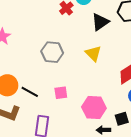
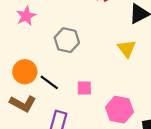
gray hexagon: (52, 52) -> (67, 40), moved

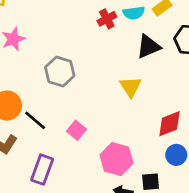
pink square: (84, 88) -> (76, 130), turned 35

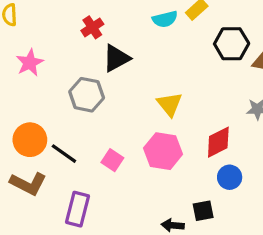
red cross: (107, 19) -> (92, 27), moved
black triangle: (148, 47) -> (116, 58), moved
pink hexagon: (117, 159) -> (163, 151), moved

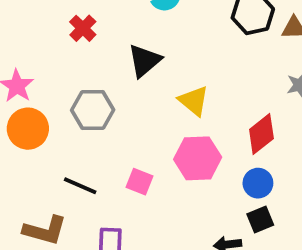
black triangle: (116, 58) -> (144, 61), moved
orange circle: (30, 140) -> (28, 129), moved
blue circle: (230, 177) -> (258, 183), moved

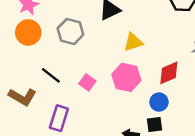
yellow triangle: (194, 101) -> (133, 42), turned 48

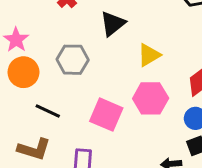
black line: (51, 75) -> (48, 111), moved
pink square: (87, 82) -> (106, 115), size x1.6

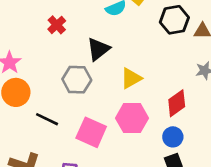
gray hexagon: (73, 60) -> (77, 80), moved
black line: (48, 111) -> (47, 119), moved

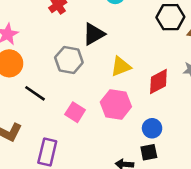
red diamond: (177, 103) -> (158, 81), moved
pink square: (91, 132) -> (75, 112), size x0.7

